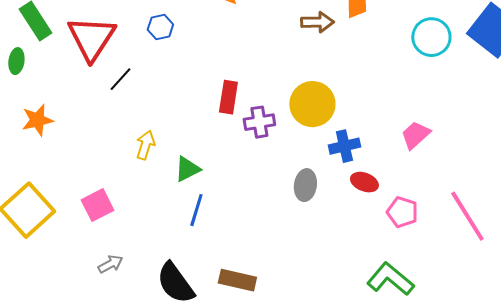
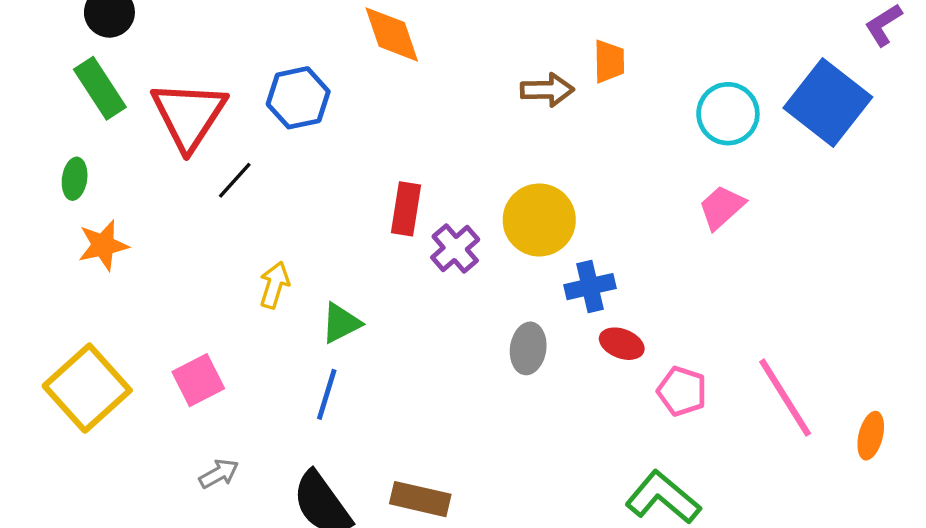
blue hexagon: (160, 27) -> (298, 98), size x1.5
green ellipse: (16, 61) -> (75, 179), moved
purple cross: (259, 122) -> (455, 249), turned -32
pink trapezoid: (415, 135) -> (722, 207), moved
blue line: (196, 210) -> (327, 394), moved

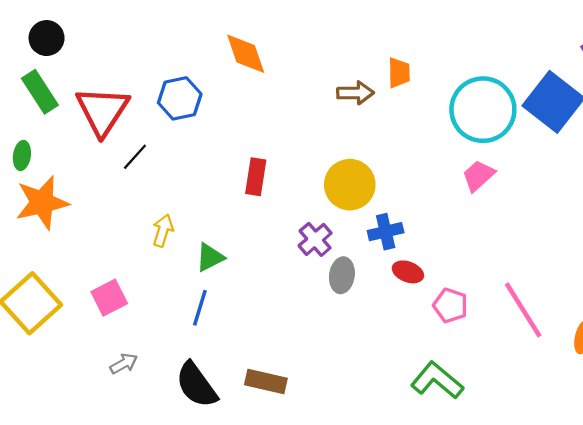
cyan circle: (728, 114) -> (483, 110), size x1.5
orange star: (103, 245) -> (42, 203), size x1.5
purple cross: (455, 249) -> (315, 239), moved

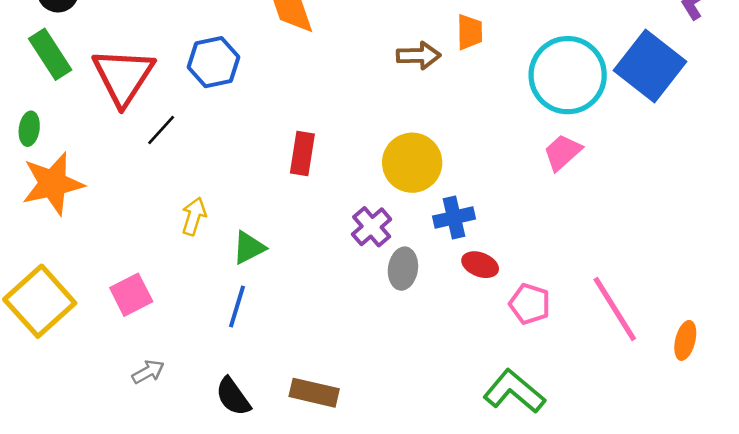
black semicircle: (196, 385) -> (233, 397), size x0.7

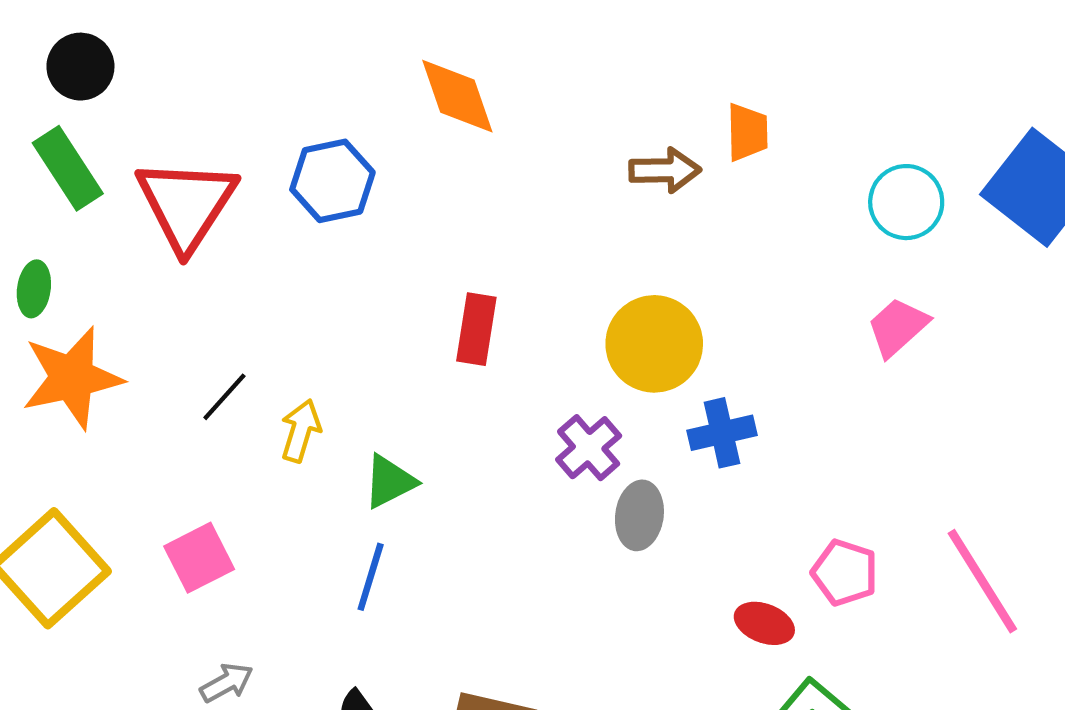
cyan circle: (568, 75) -> (906, 202), size x0.6
black line: (161, 130) -> (224, 397), moved
red ellipse: (480, 265) -> (764, 623), moved

